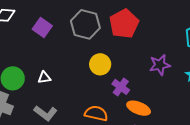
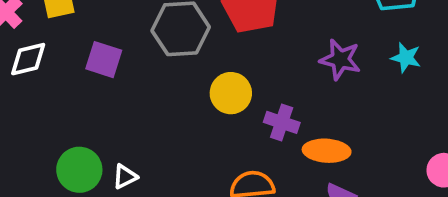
purple star: (160, 65) -> (340, 60), turned -30
white triangle: (44, 77) -> (125, 177), moved

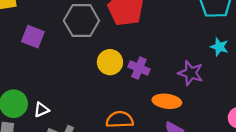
purple star: (340, 60) -> (191, 73), moved
purple cross: (282, 122) -> (139, 68), moved

